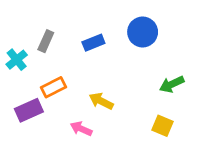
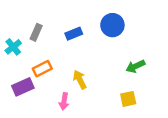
yellow arrow: (101, 101) -> (80, 80), turned 36
yellow square: (163, 126) -> (128, 99), turned -35
pink arrow: (81, 129) -> (64, 101), turned -105

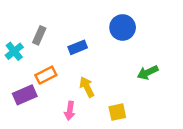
blue rectangle: (74, 34) -> (78, 47), moved
yellow square: (128, 99) -> (117, 112), moved

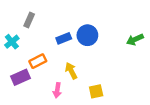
blue circle: (123, 27) -> (87, 35), moved
gray rectangle: (39, 35) -> (29, 20), moved
green arrow: (148, 72) -> (135, 40), moved

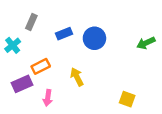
blue rectangle: (64, 38) -> (64, 34), moved
pink arrow: (57, 90) -> (48, 98), moved
yellow square: (96, 91) -> (127, 99), moved, turned 32

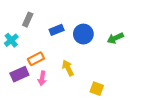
green arrow: (146, 43) -> (115, 38), moved
pink arrow: (48, 98) -> (42, 78), moved
yellow square: (127, 99) -> (97, 89), moved

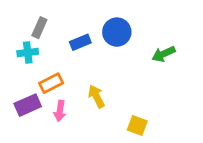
blue circle: (83, 34) -> (117, 32), moved
cyan cross: (11, 40) -> (28, 52), moved, turned 32

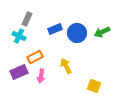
blue circle: (117, 32) -> (77, 33), moved
cyan cross: (28, 52) -> (19, 36), turned 32
green arrow: (164, 54) -> (102, 32), moved

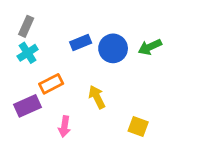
gray rectangle: (27, 19) -> (26, 26), moved
cyan cross: (19, 36) -> (28, 53), turned 32
pink arrow: (41, 76) -> (64, 127), moved

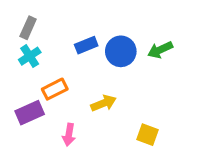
yellow arrow: (97, 97) -> (103, 103), turned 95

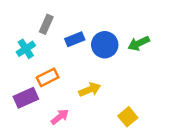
gray rectangle: (28, 28) -> (46, 24), moved
pink arrow: (69, 135) -> (60, 117), turned -138
yellow square: (148, 135) -> (128, 117), turned 30

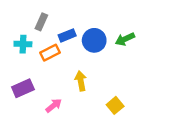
cyan cross: (26, 49) -> (23, 44), turned 35
orange rectangle: (48, 77) -> (50, 53), moved
yellow arrow: (90, 90) -> (81, 81), turned -78

